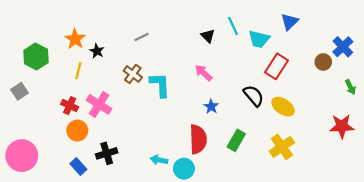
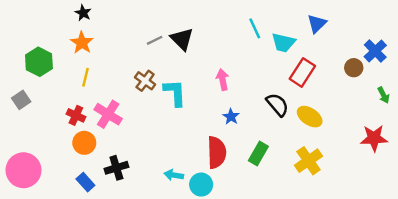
black triangle: (208, 36) -> (182, 39), moved, size x1.5
black star: (97, 51) -> (83, 13), moved
pink arrow: (204, 73) -> (223, 80), turned 36

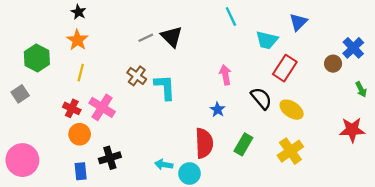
cyan line: (255, 28) -> (231, 16), moved
pink arrow: (223, 80) -> (225, 75), moved
blue rectangle: (85, 182) -> (81, 171), turned 36

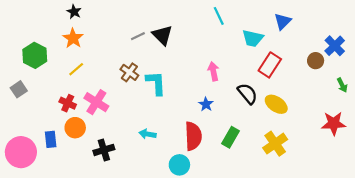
yellow line: (81, 73) -> (76, 69), turned 35
cyan arrow: (164, 165) -> (147, 134), moved
blue rectangle: (81, 171) -> (51, 139), moved

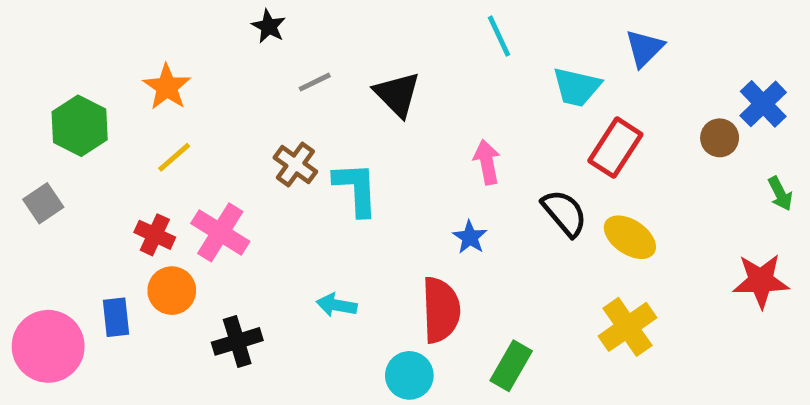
black star: (74, 12) -> (269, 26), moved
black triangle: (162, 35) -> (397, 94), moved
green rectangle: (230, 137) -> (511, 366), moved

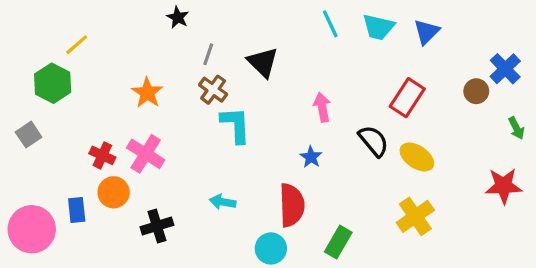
gray line: (315, 82) -> (208, 54), turned -45
orange star: (167, 87) -> (147, 93), moved
cyan trapezoid: (577, 87) -> (378, 27), moved
yellow line: (174, 157) -> (77, 45), moved
brown cross: (295, 165) -> (213, 90), moved

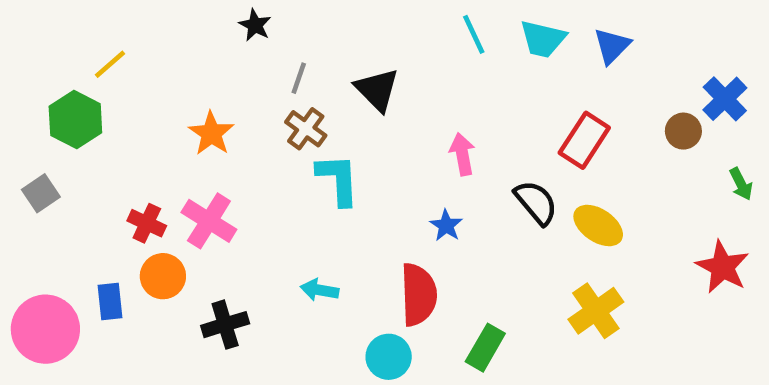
red star: (504, 186) -> (723, 267), turned 30

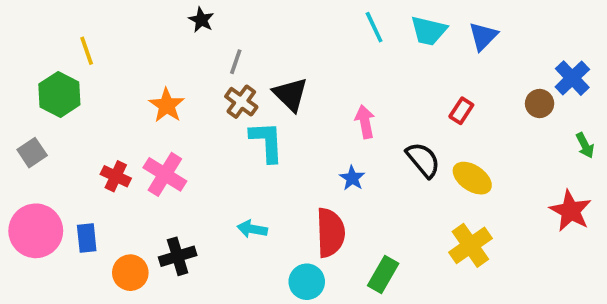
yellow line: (110, 64) -> (87, 51), turned -68
black triangle: (377, 90) -> (290, 94), moved
red rectangle: (584, 140) -> (461, 111), size x0.6
orange circle: (163, 276) -> (130, 273), moved
pink circle: (45, 329) -> (36, 231), moved

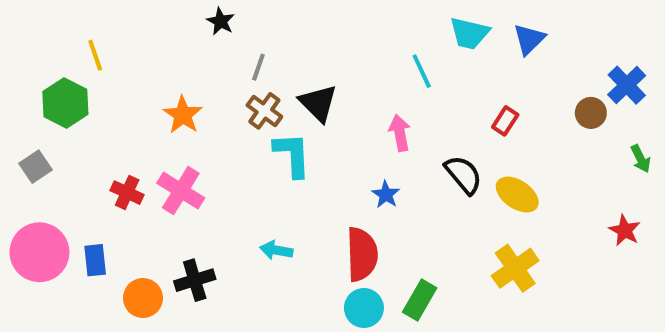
cyan line: (374, 27) -> (422, 71), moved
red star: (570, 211) -> (625, 230), size x0.7
cyan circle: (307, 282) -> (364, 308), moved

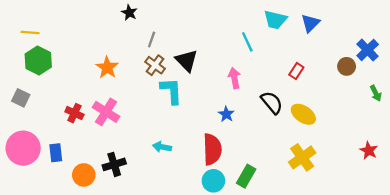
yellow line: (95, 55) -> (30, 32), moved, turned -66
gray square: (35, 167) -> (21, 98), turned -30
red star: (625, 230) -> (369, 150), moved

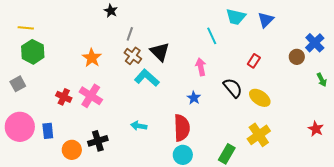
cyan L-shape: (171, 91) -> (147, 78), turned -45
gray square: (21, 98) -> (18, 84), turned 35
green rectangle: (246, 176) -> (227, 154), moved

